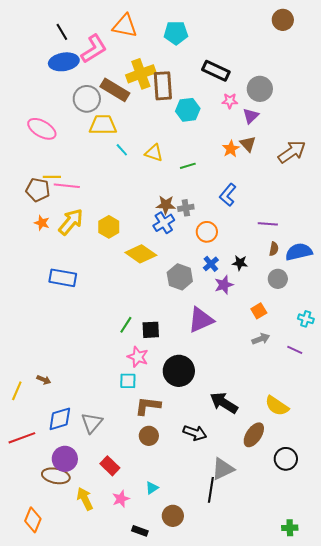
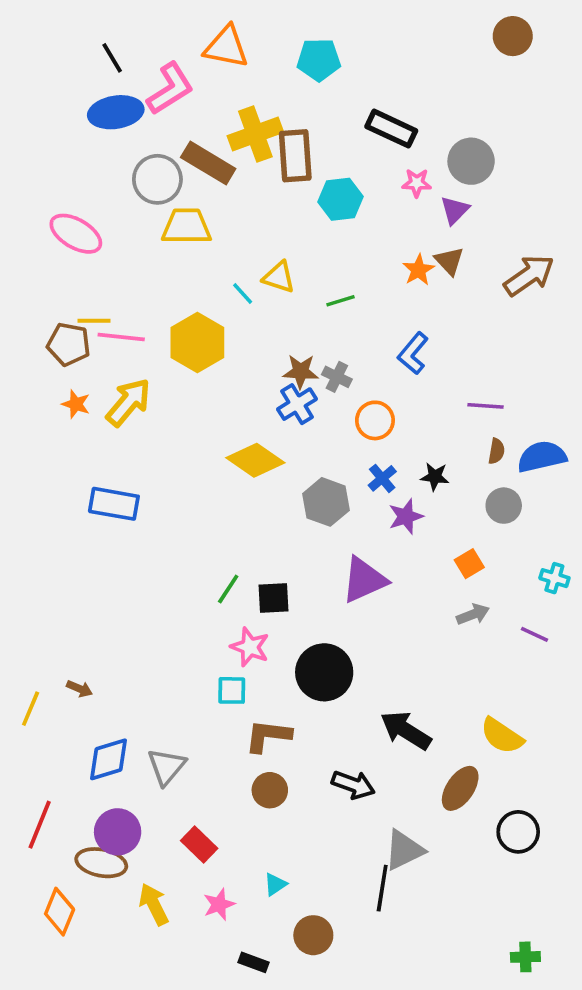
cyan line: (122, 150) -> (243, 294), moved
gray cross: (186, 208) -> (337, 377), turned 35
yellow hexagon: (109, 227) -> (197, 342), moved, size x1.4
red line: (22, 438) -> (40, 825), moved, turned -48
orange diamond: (33, 520) -> (60, 912), moved

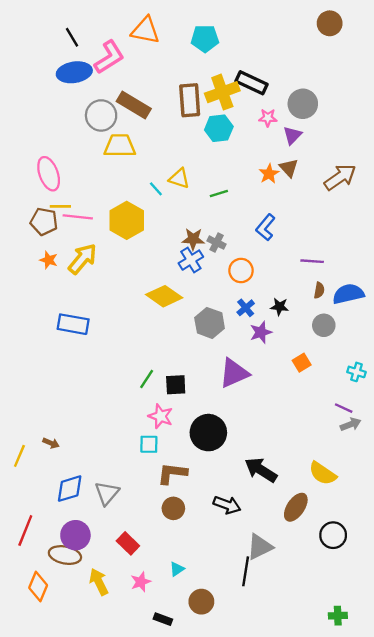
yellow cross: (255, 134) -> (222, 92), moved
pink ellipse: (76, 234) -> (49, 174), moved, turned 40
gray arrow: (473, 614) -> (351, 424), moved

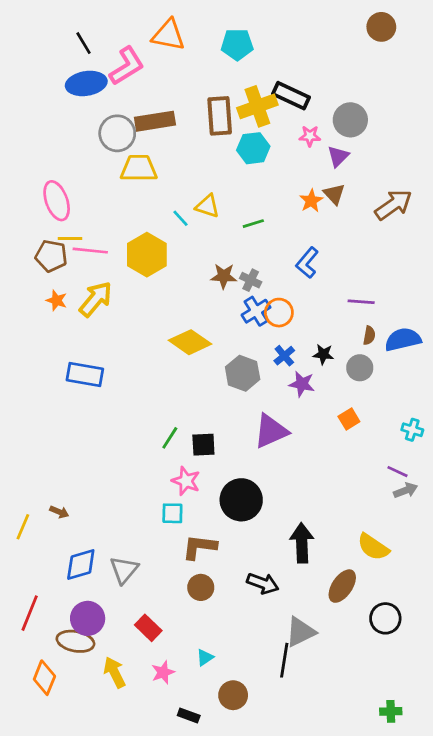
brown rectangle: (134, 105) -> (155, 121), turned -40
blue cross: (191, 260) -> (256, 311), moved
gray circle: (324, 325) -> (360, 368), moved
purple star: (261, 332) -> (302, 384), turned 30
black arrow: (261, 470) -> (302, 543), turned 56

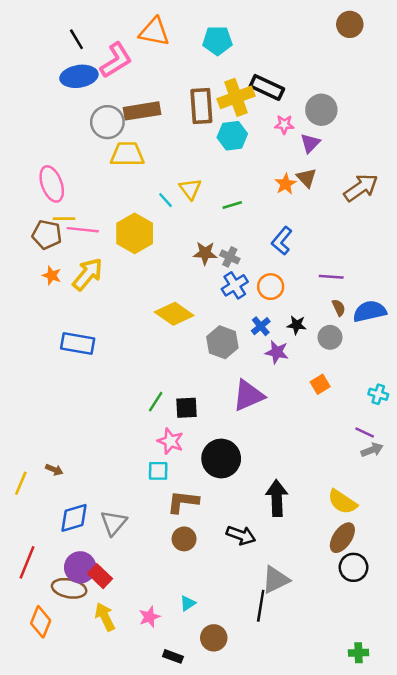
yellow triangle: (207, 206) -> (190, 189), turned 35
orange circle: (279, 313) -> (271, 287), moved
brown semicircle: (369, 335) -> (339, 308), turned -35
brown ellipse: (342, 586) -> (342, 538), moved
red rectangle: (148, 628) -> (100, 576), moved

